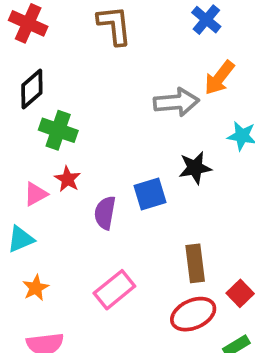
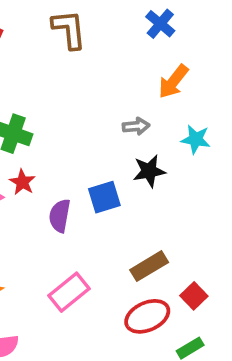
gray arrow: (176, 102) -> (136, 126), moved, size x0.6
brown rectangle: (195, 263) -> (149, 266), turned 66

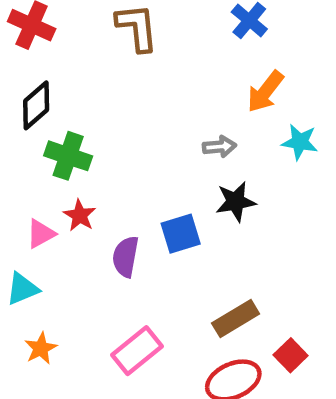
cyan star: (196, 139) -> (300, 142), moved

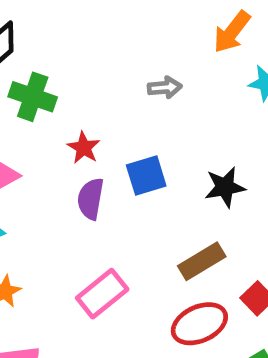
gray arrow: (220, 147) -> (165, 88), moved
black star: (236, 202) -> (225, 187), moved
red star: (80, 215) -> (84, 148), moved

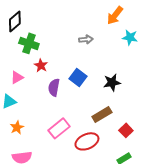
red star: (84, 148) -> (41, 65), moved
blue square: (146, 176) -> (78, 77), turned -36
red ellipse: (199, 324) -> (87, 141), moved

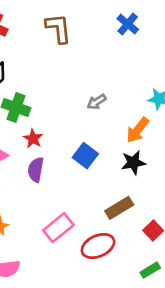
orange arrow: (115, 15) -> (138, 130), moved
gray arrow: (86, 39) -> (97, 102), turned 152
purple semicircle: (54, 87) -> (36, 170), moved

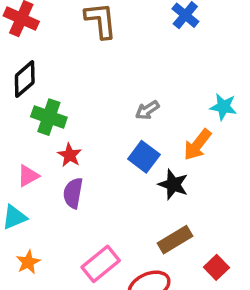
blue square: (85, 156) -> (144, 157), moved
black star: (133, 163) -> (173, 184), moved, turned 30

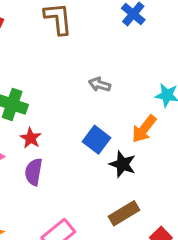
gray arrow: (147, 110) -> (100, 84), moved, turned 50

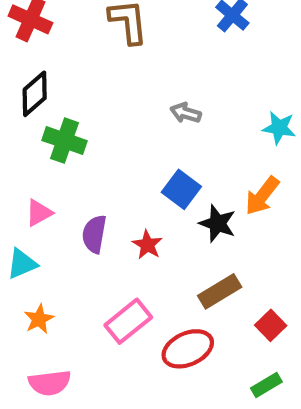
orange arrow: (144, 129) -> (262, 196), moved
red star: (31, 138) -> (147, 245), moved

